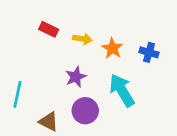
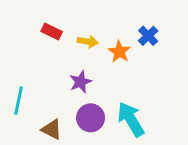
blue cross: (149, 52) -> (148, 36), moved, turned 30
cyan arrow: (122, 90) -> (131, 119), moved

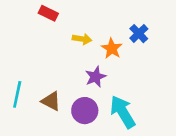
red rectangle: (52, 31) -> (48, 13), moved
purple star: (80, 82) -> (96, 77), moved
brown triangle: (52, 129) -> (51, 101), moved

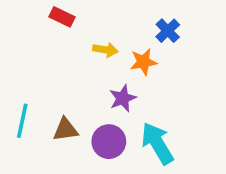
blue cross: (139, 34) -> (168, 31), moved
orange star: (112, 48) -> (143, 62), turned 30
brown triangle: (51, 101) -> (66, 129), turned -35

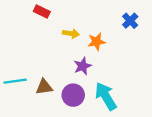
blue cross: (168, 31) -> (130, 21), moved
cyan line: (22, 121) -> (15, 81), turned 70

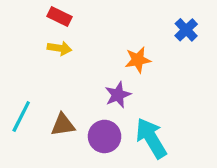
yellow arrow: (71, 34) -> (60, 48), moved
cyan line: (15, 81) -> (21, 116), turned -55

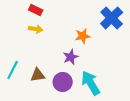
blue cross: (186, 30) -> (112, 18), size x1.6

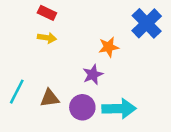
cyan arrow: (91, 83) -> (119, 109), turned 120

